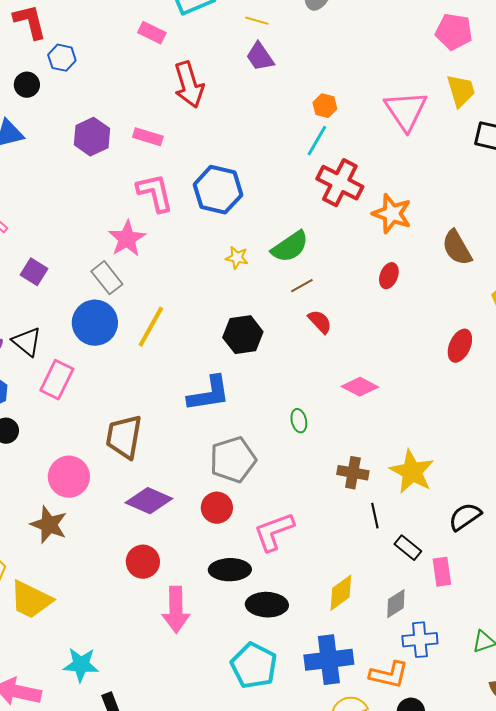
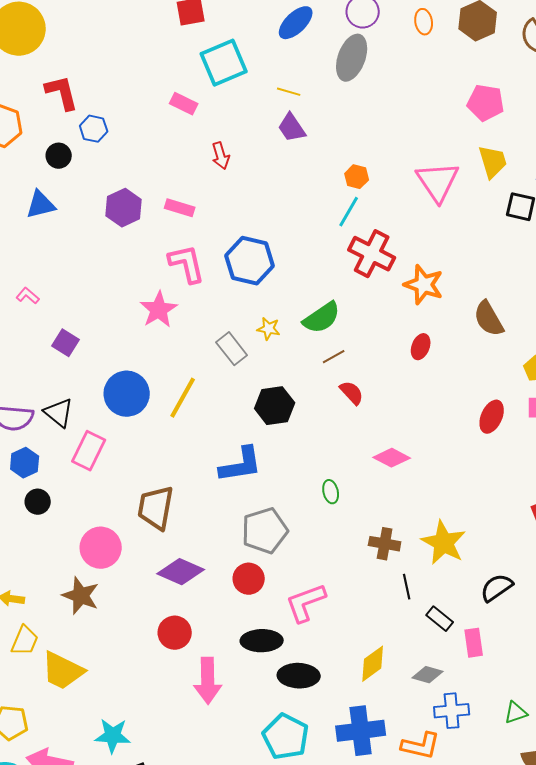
red arrow: (189, 85) -> (221, 156), size x0.6
gray rectangle: (107, 278) -> (232, 349), moved
gray diamond: (396, 604) -> (428, 675), turned 48

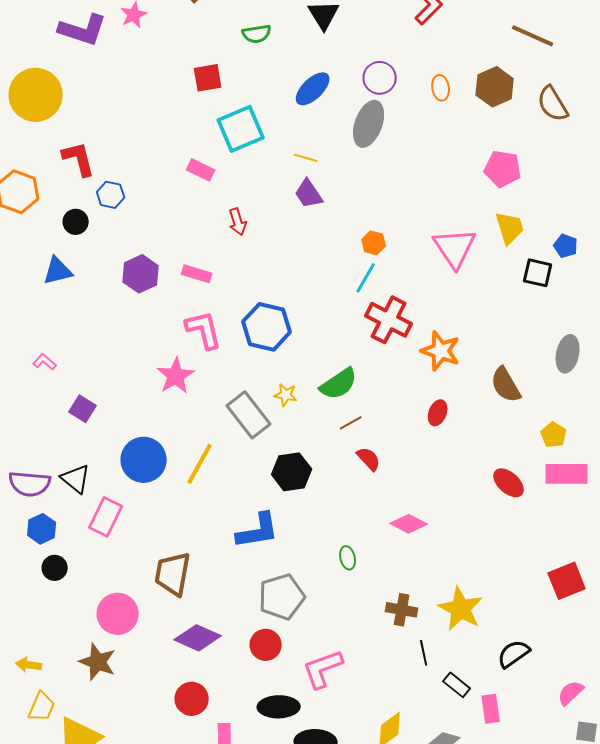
gray rectangle: (232, 349) -> (249, 415), size x1.4
red ellipse: (492, 417) -> (509, 483), turned -72

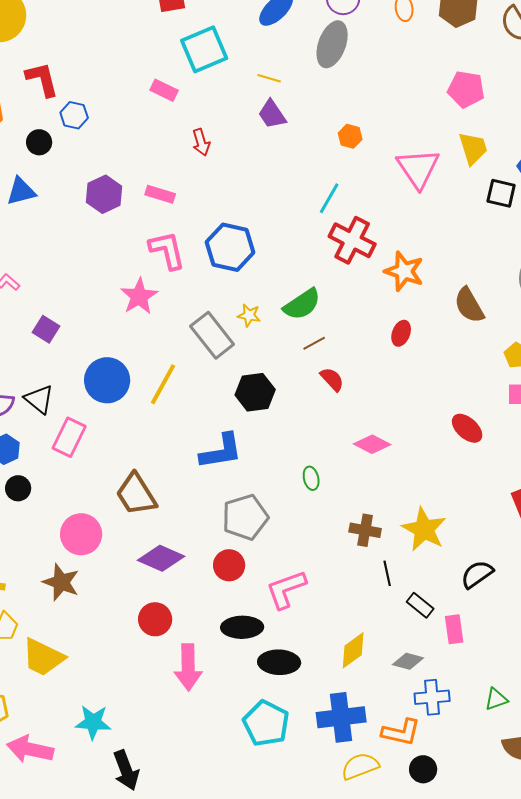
orange hexagon: (374, 243) -> (350, 136), moved
red ellipse: (509, 483) -> (467, 428), moved
brown trapezoid: (173, 574) -> (136, 494), turned -42

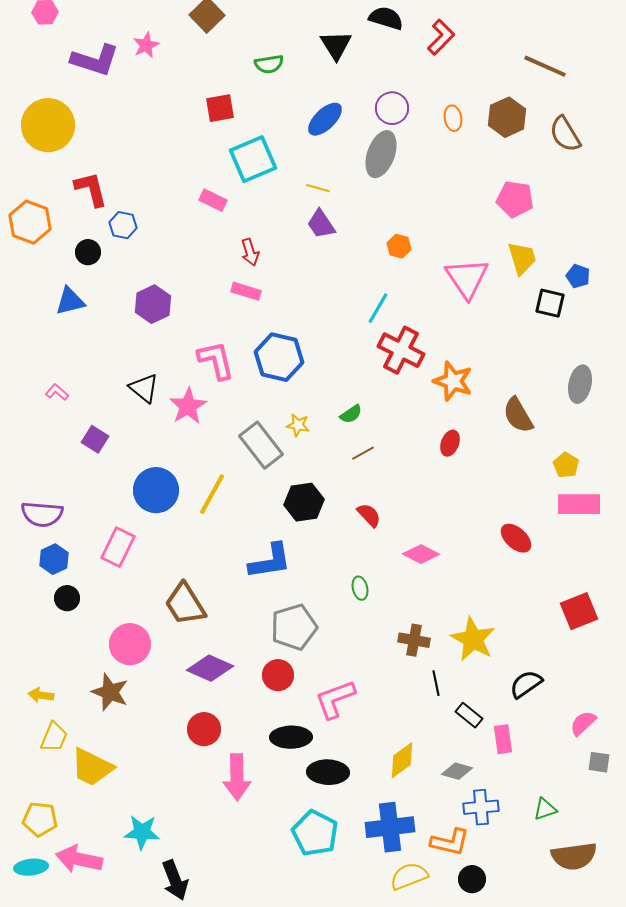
pink rectangle: (160, 194) -> (246, 291), moved
green semicircle: (302, 304) -> (351, 414), size x0.6
red semicircle: (332, 379) -> (369, 515), moved
black triangle: (39, 399) -> (144, 388), moved

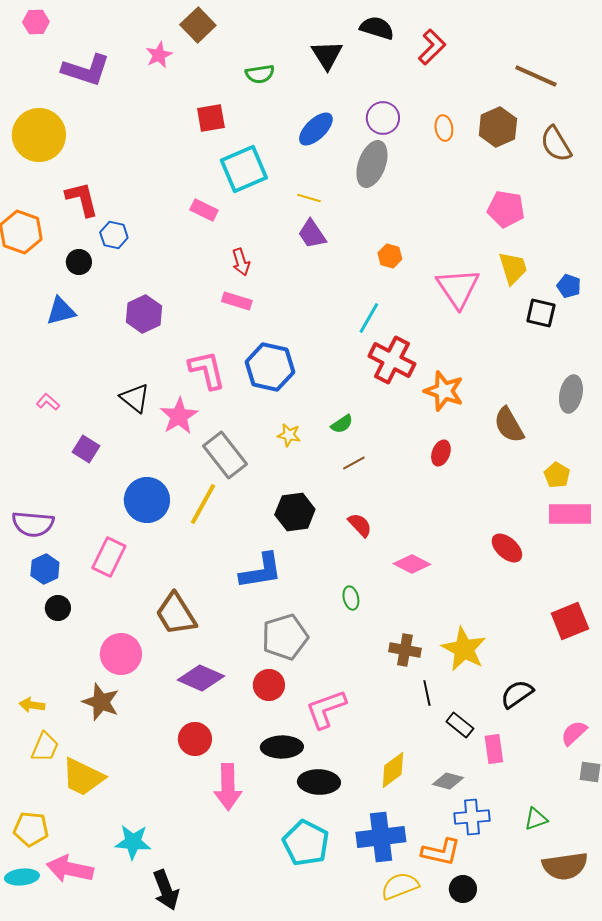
pink star: (146, 45) -> (159, 55), moved
gray rectangle: (261, 445) -> (225, 455), moved

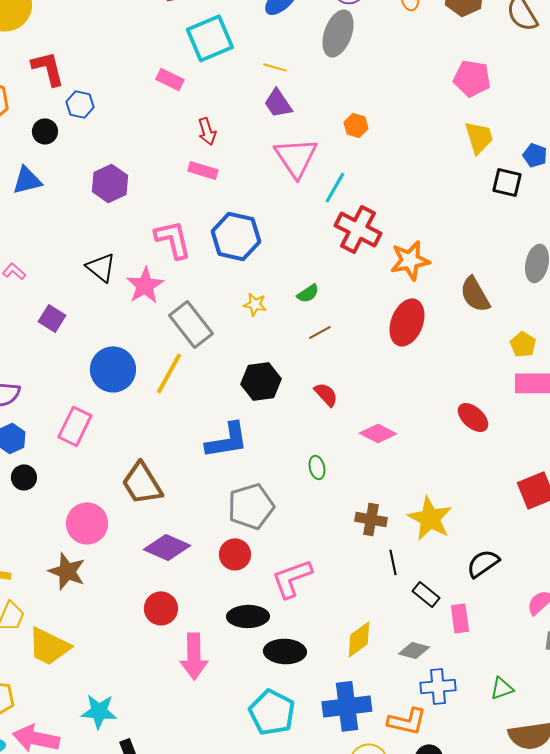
pink triangle: (458, 288) -> (296, 157), moved
orange star: (444, 391) -> (410, 260), turned -30
red ellipse: (441, 453) -> (407, 322), size x1.8

